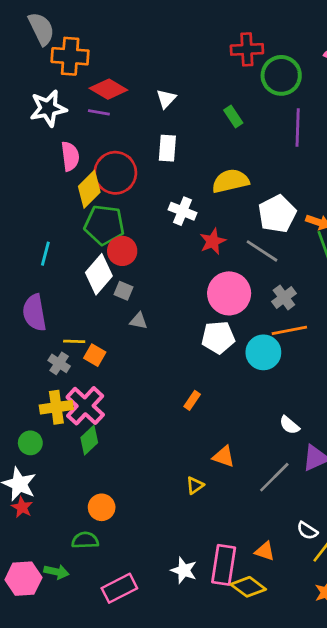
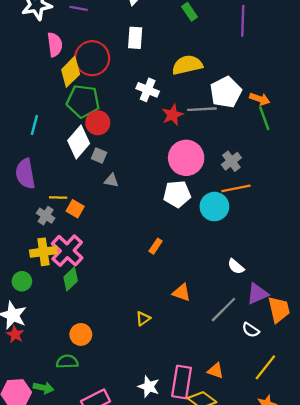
gray line: (262, 251) -> (202, 109), moved, turned -36
yellow triangle: (195, 485) -> (143, 319), moved
white semicircle: (307, 531) -> (251, 330), moved

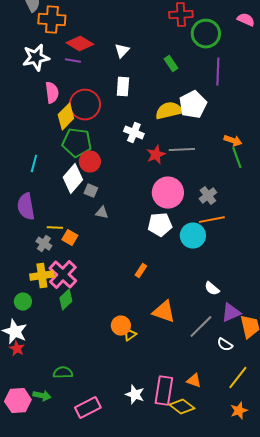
white pentagon: (226, 92) -> (193, 105), moved
orange triangle: (182, 293) -> (164, 312), size x1.4
orange circle: (81, 334) -> (121, 326), moved

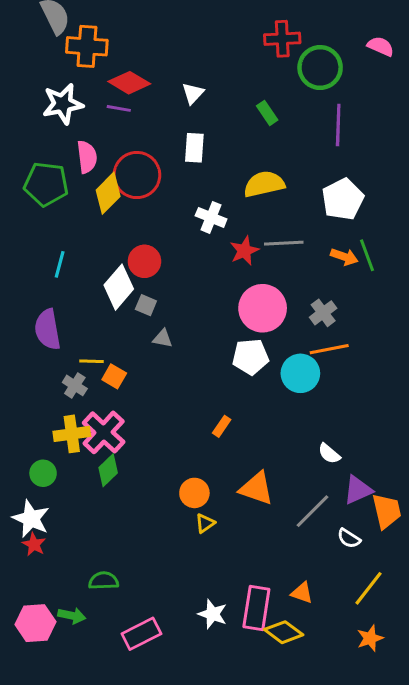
white pentagon: (193, 105) -> (343, 199), moved
orange arrow: (233, 141) -> (344, 257), moved
green pentagon: (77, 143) -> (46, 184), moved
orange circle: (121, 326) -> (194, 493), moved

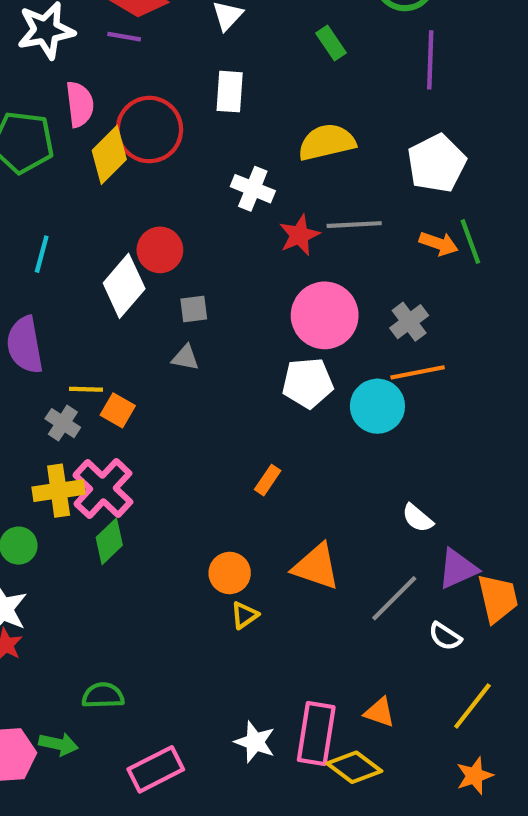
gray square: (146, 305) -> (194, 309), moved, turned -30

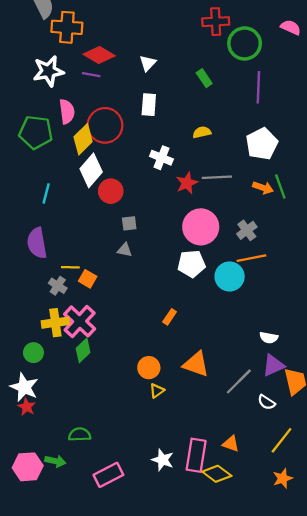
yellow semicircle: (327, 142) -> (202, 132), size x0.6
white diamond: (124, 286) -> (91, 170), moved
white semicircle: (418, 518) -> (269, 338), moved, turned -30

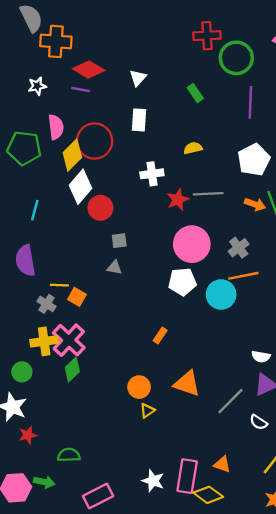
white star: (48, 71) -> (37, 86), size x0.6
white cross: (161, 158) -> (152, 174), turned -30
red star: (27, 407) -> (28, 435), moved, turned 30

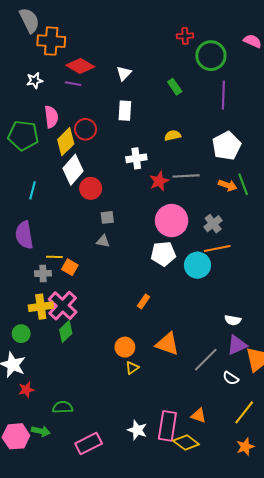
red cross: (207, 36) -> (185, 36), size x0.7
red circle: (95, 141) -> (85, 129), size x0.7
gray cross: (46, 304) -> (43, 273), turned -35

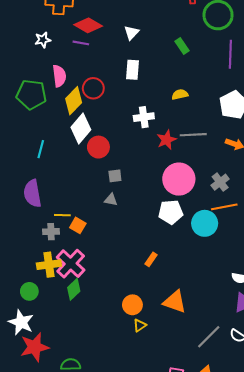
gray line: (206, 360) -> (209, 337), moved
red star: (26, 390) -> (35, 347), size x1.8

